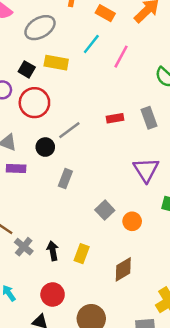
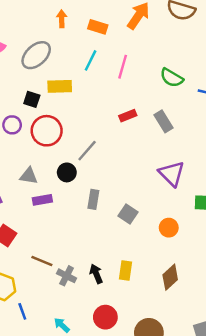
red rectangle: (115, 118) -> (128, 116), moved
gray square: (105, 210) -> (128, 214), moved

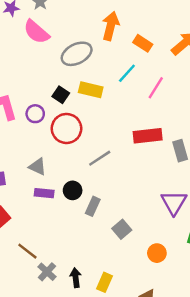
orange arrow: (62, 19) -> (111, 26), size x1.6
red rectangle: (128, 116) -> (148, 136), size x1.6
black circle: (67, 172) -> (73, 190), moved

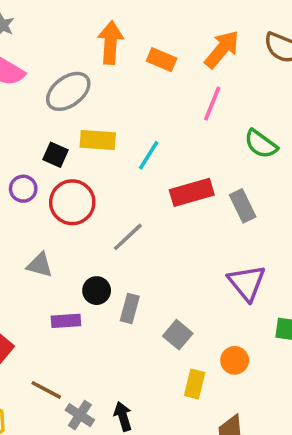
cyan line: (127, 73) -> (149, 155), moved
pink line: (156, 88) -> (212, 104), moved
purple rectangle: (44, 193) -> (66, 321), moved
yellow rectangle: (104, 282) -> (195, 384), moved

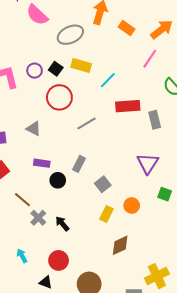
purple circle: (23, 189) -> (35, 71), moved
black circle: (97, 291) -> (58, 180), moved
black arrow: (123, 416) -> (62, 224), turned -35

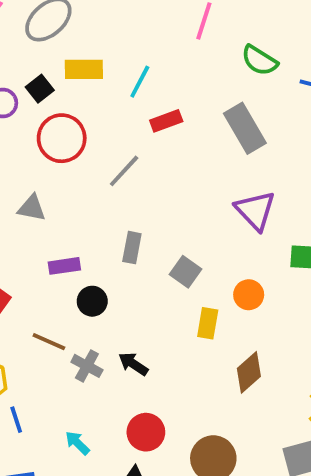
black square: (56, 69) -> (40, 89), turned 32
red rectangle: (128, 106) -> (166, 121), moved, size x0.7
gray rectangle: (155, 120) -> (245, 128), size x1.4
black circle: (58, 180) -> (92, 301), moved

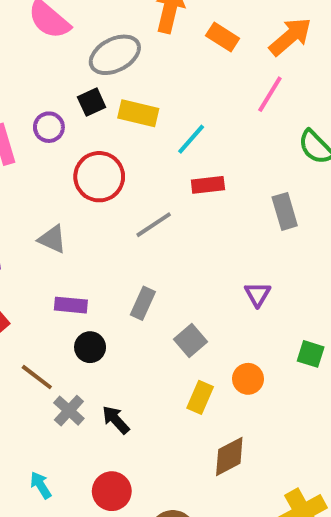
black square: (40, 89) -> (92, 102), moved
gray rectangle: (245, 128) -> (285, 211), size x0.7
purple triangle: (255, 210) -> (257, 294), moved, size x0.6

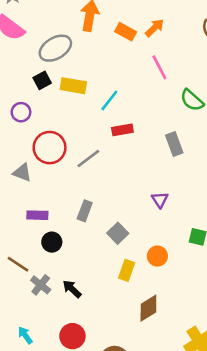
orange arrow: (290, 37) -> (155, 28), moved, size x0.7
pink line: (270, 94) -> (159, 67), turned -55
purple circle: (49, 127) -> (21, 112), moved
red circle: (99, 177) -> (50, 148), moved

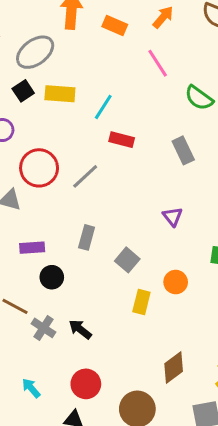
orange arrow: (155, 28) -> (163, 17), moved
red rectangle: (122, 130) -> (122, 140), turned 30
brown diamond: (148, 308) -> (174, 368), moved

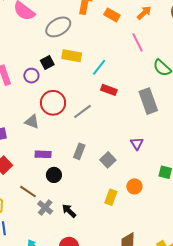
black square: (23, 91) -> (47, 62), moved
gray rectangle: (183, 150) -> (148, 101), size x1.4
gray square: (127, 260) -> (108, 160), moved

